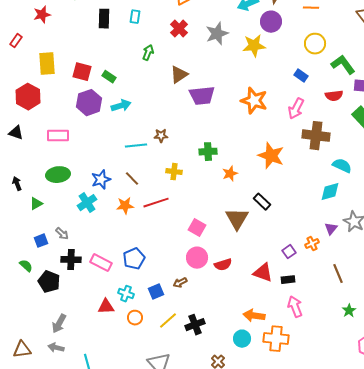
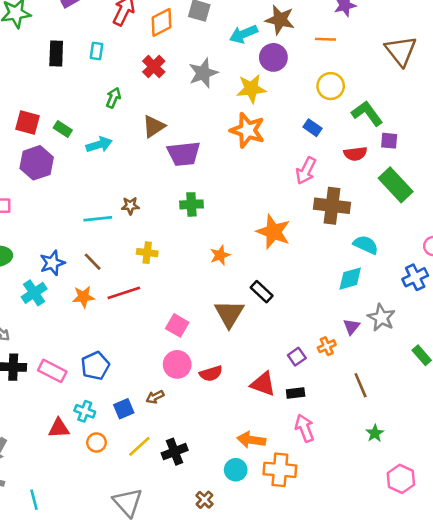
orange star: (254, 101) -> (247, 130), moved
cyan arrow: (121, 106) -> (99, 145), moved
green cross: (208, 152) -> (191, 204), moved

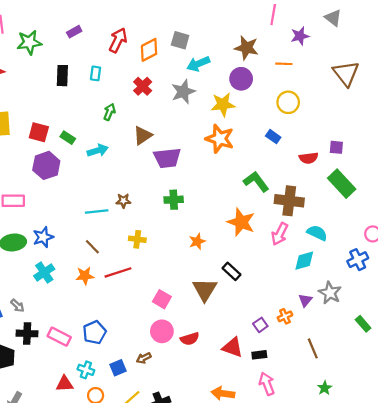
cyan arrow: (243, 34) -> (198, 64), moved
green L-shape: (367, 113) -> (256, 181), moved
pink arrow: (306, 171) -> (280, 234), moved
blue star: (52, 263) -> (43, 237), moved

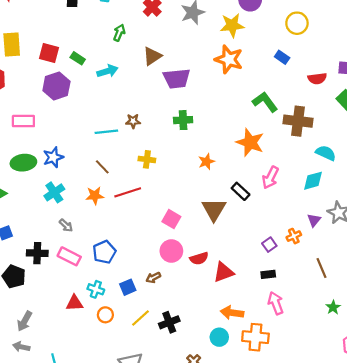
pink arrow: (280, 234) -> (270, 178), moved
gray arrow: (17, 306) -> (66, 225), moved
red triangle: (233, 347) -> (224, 272), moved, turned -40

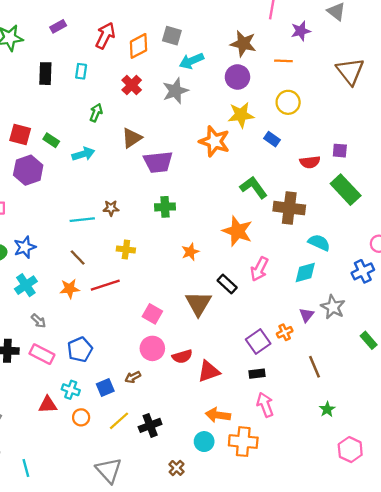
yellow star: (232, 25) -> (241, 115), moved
purple square: (269, 245) -> (258, 341), size x1.5

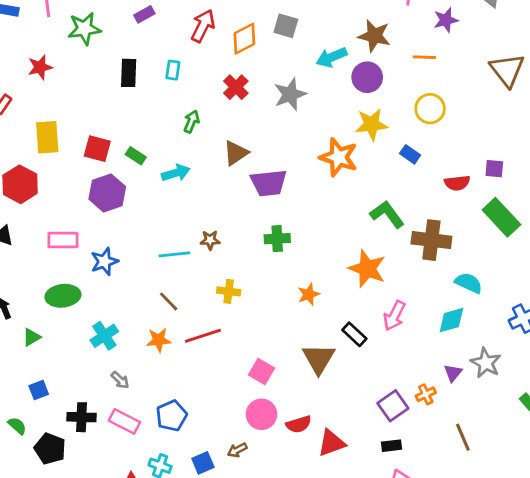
cyan arrow: (191, 61) -> (331, 57), moved
blue star: (25, 247) -> (104, 261), moved

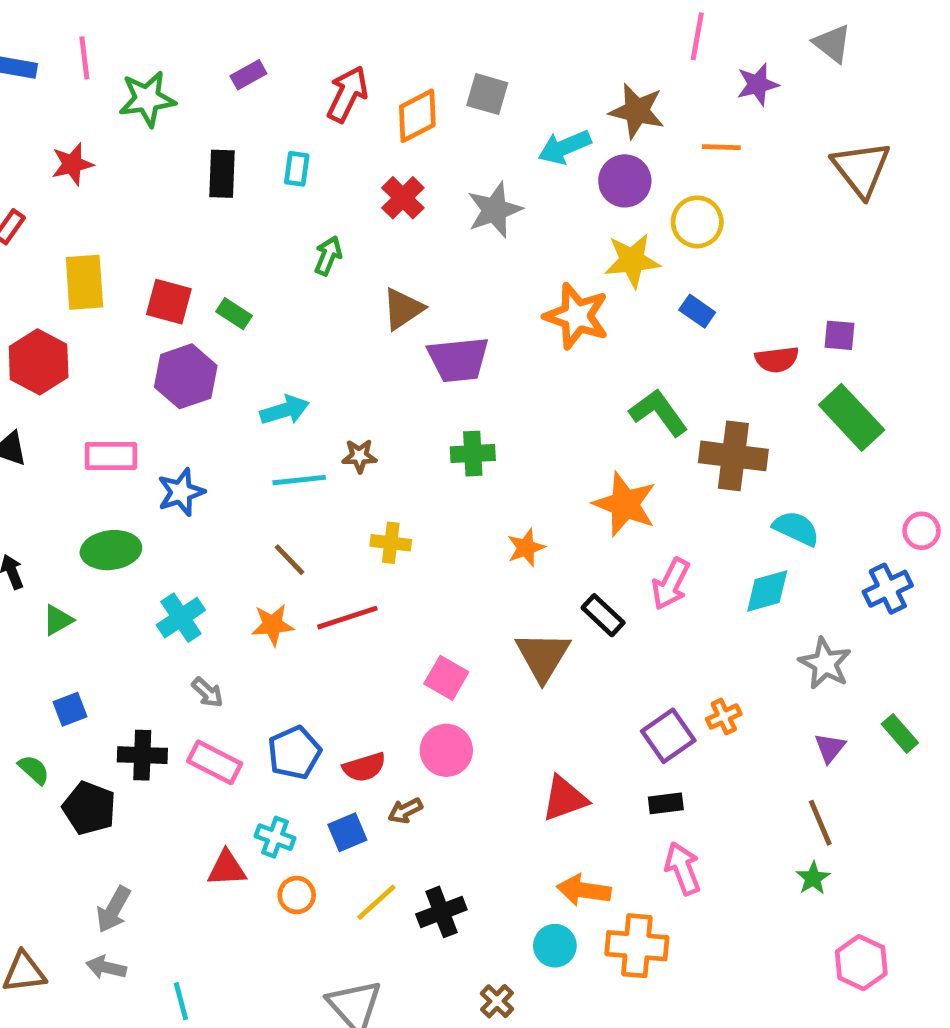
yellow circle: (430, 109) -> (697, 222), moved
cyan arrow: (176, 173) -> (285, 410), moved
purple triangle: (453, 373) -> (830, 748), moved
red semicircle: (299, 424) -> (364, 767), moved
brown line: (463, 437) -> (820, 823), moved

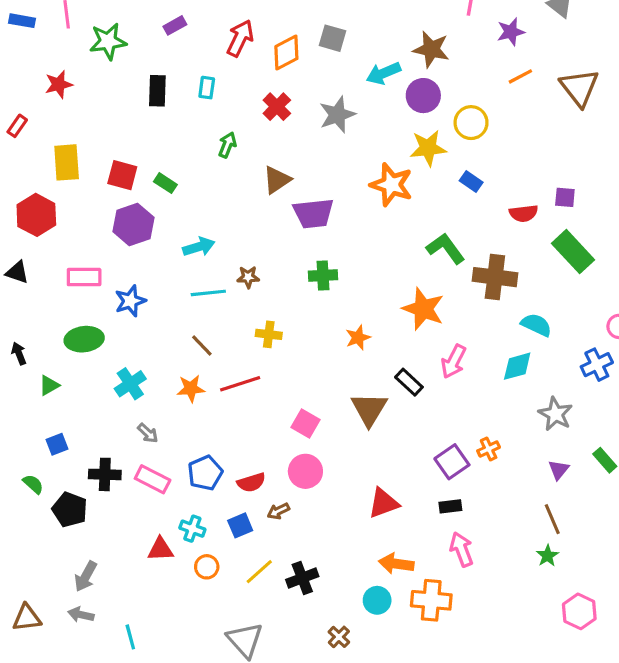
orange line: (721, 147) -> (520, 76), moved, turned -30

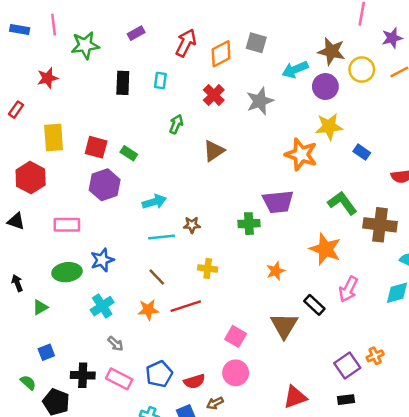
yellow circle: (471, 123) -> (362, 70), moved
purple trapezoid: (313, 213) -> (278, 202), moved
blue star: (130, 301) -> (102, 260), moved

